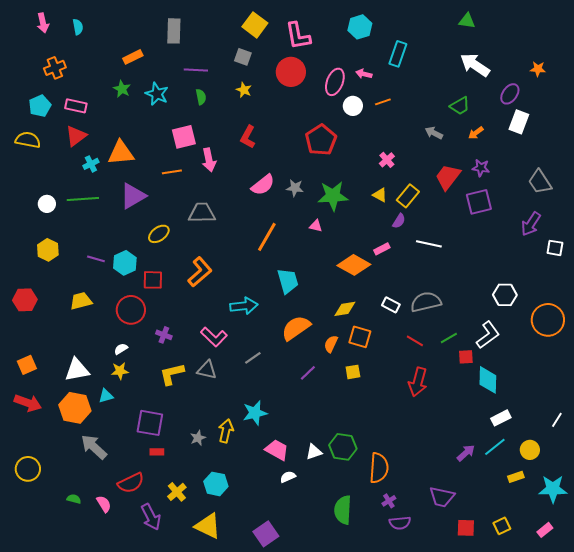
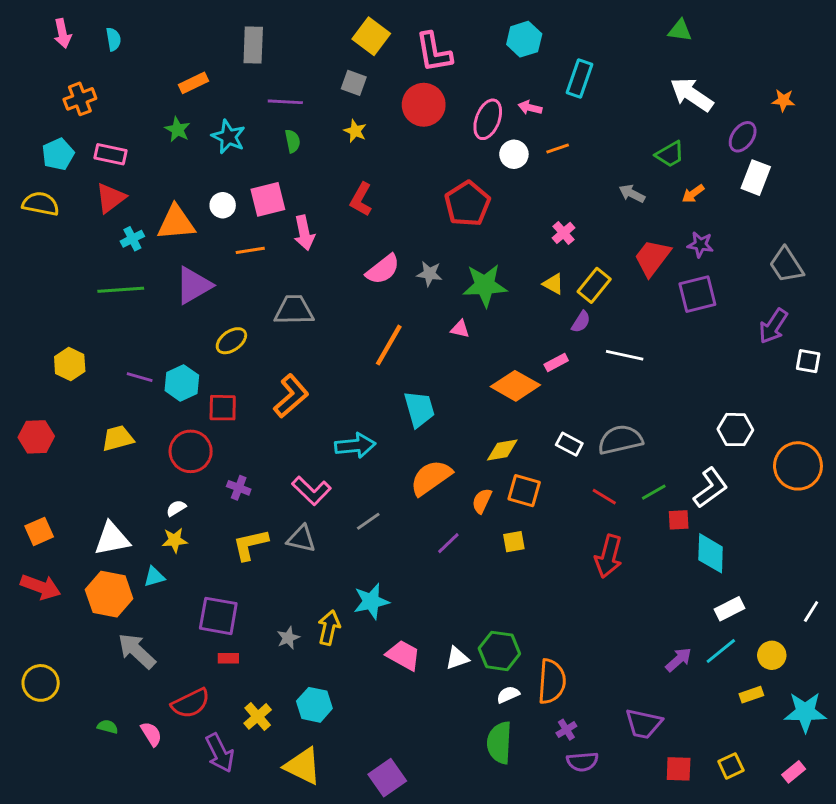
white circle: (47, 204) -> (223, 205), moved
white semicircle: (288, 477) -> (508, 695), moved

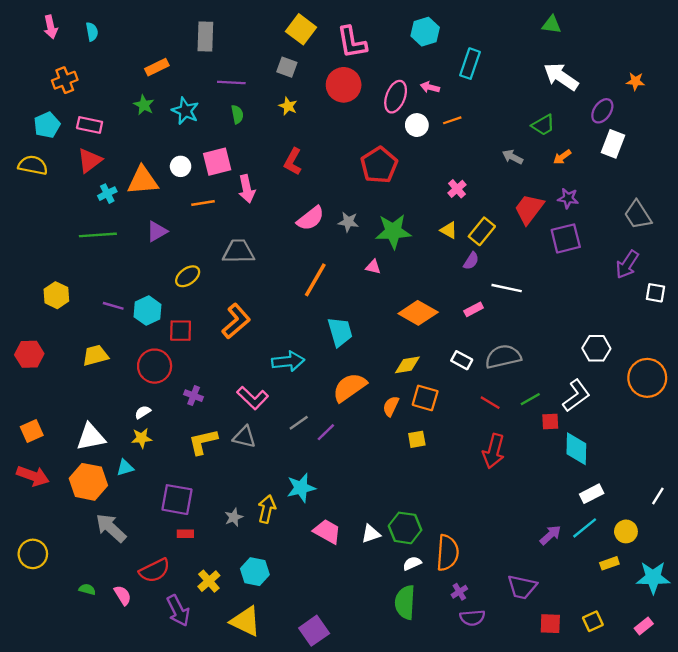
purple triangle: (194, 285) -> (157, 231), size x0.7
pink rectangle: (556, 363) -> (474, 309), moved
purple line: (448, 543) -> (326, 432), moved

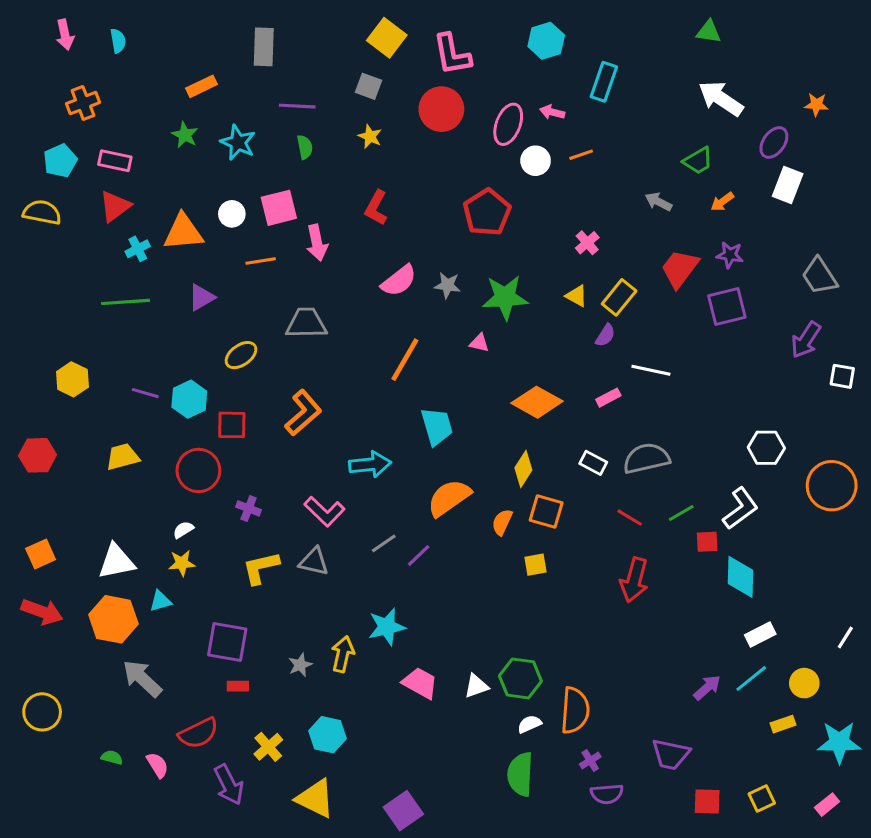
yellow diamond: (407, 365) -> (523, 469), turned -48

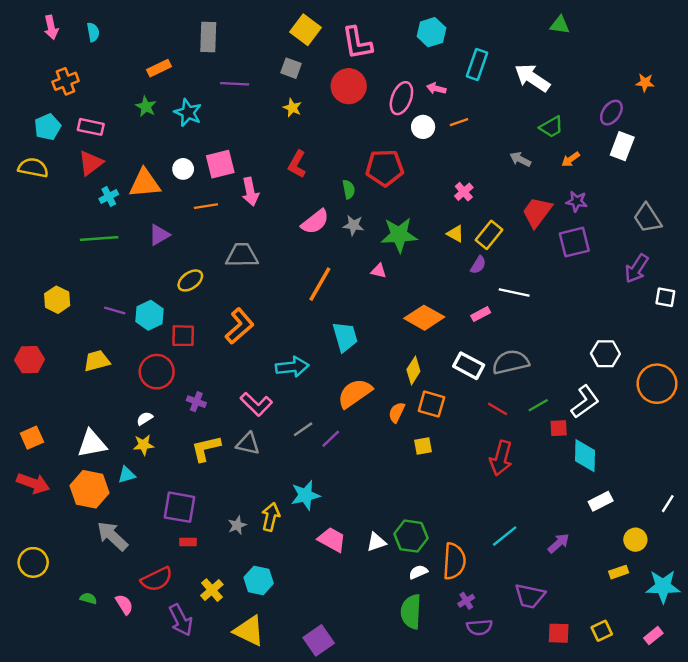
white arrow: (721, 98) -> (532, 78), moved
green semicircle: (305, 147) -> (349, 189), moved
red pentagon: (487, 212) -> (385, 168), turned 30
white rectangle: (593, 463) -> (469, 366), size x1.4
cyan line: (751, 678) -> (505, 536), moved

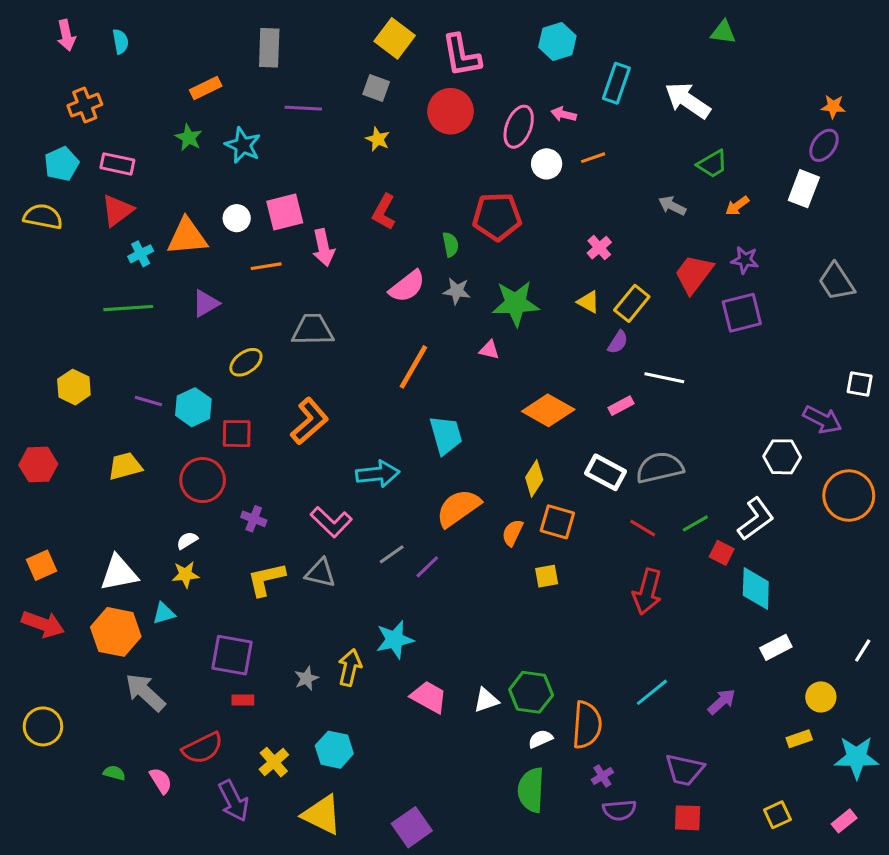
purple ellipse: (611, 113) -> (824, 145), moved
purple arrow: (637, 268) -> (822, 420), moved, turned -96
red square: (559, 428) -> (722, 553), turned 30
red square: (559, 633) -> (688, 818), moved

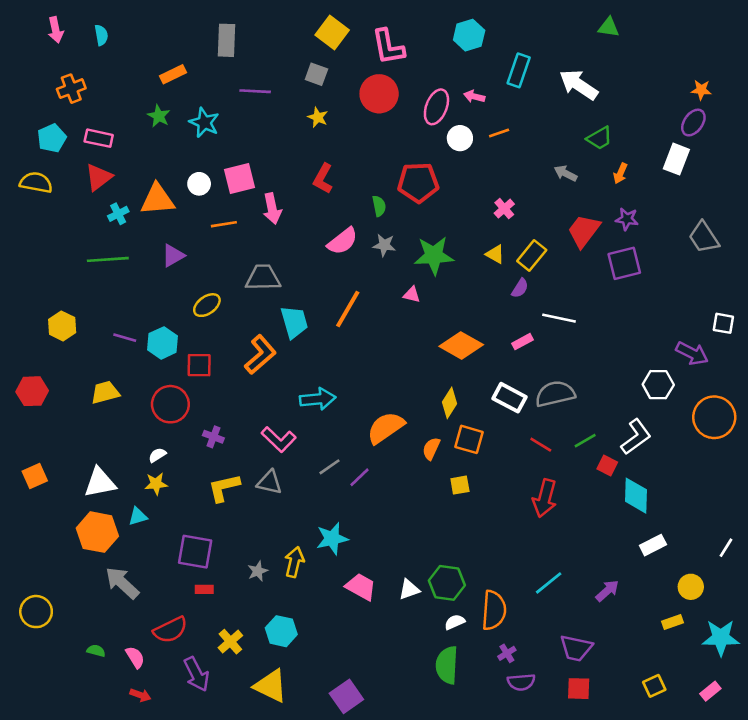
orange arrow: (737, 206) -> (620, 173), turned -30
cyan trapezoid: (446, 435) -> (294, 322), moved
red arrow: (43, 624) -> (140, 695), moved, size x0.6

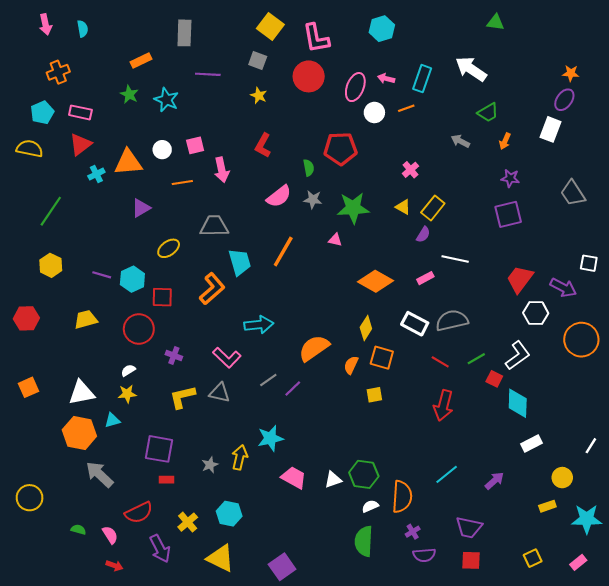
cyan rectangle: (519, 70) -> (422, 79), moved
pink square: (240, 179) -> (195, 145), size x0.7
red trapezoid: (584, 231) -> (520, 279), moved
green line: (108, 259) -> (51, 211), moved, turned -52

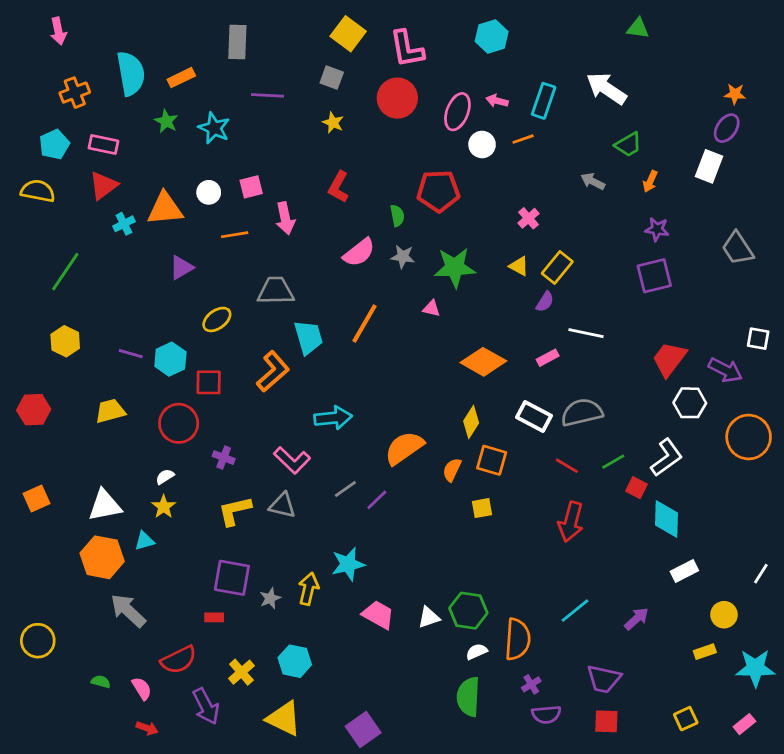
cyan semicircle: (83, 29) -> (131, 73), moved, size x2.0
yellow star: (127, 394) -> (164, 507), turned -30
purple square: (159, 449) -> (232, 578), moved

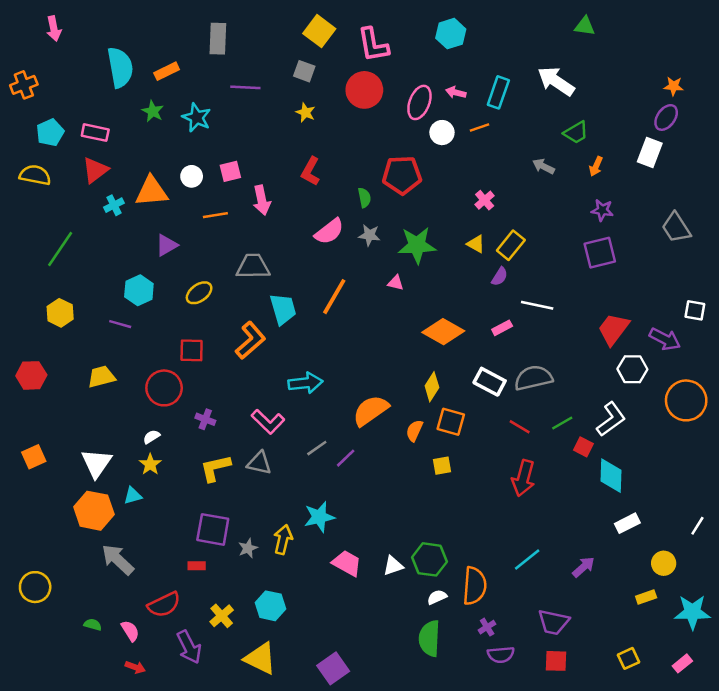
orange cross: (75, 93) -> (24, 85), moved
cyan hexagon: (170, 359) -> (139, 290), moved
white triangle: (105, 505) -> (96, 463), turned -44

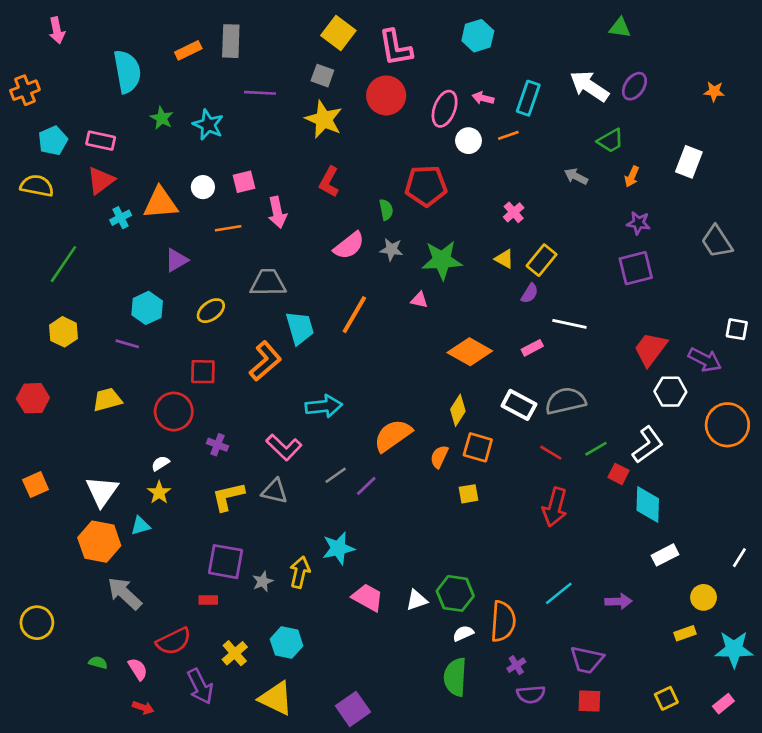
orange rectangle: (167, 71) -> (188, 50), moved
yellow star: (306, 112) -> (324, 119), size x1.8
purple ellipse: (666, 117) -> (634, 86), moved
purple arrow: (583, 567) -> (619, 601), turned 40

